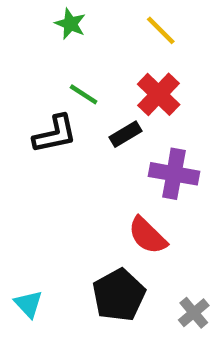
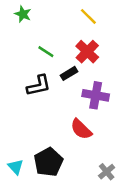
green star: (70, 24) -> (23, 14), moved
black L-shape: (55, 134) -> (39, 86), moved
black pentagon: (119, 295) -> (48, 162), moved

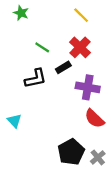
red semicircle: (81, 129) -> (94, 119), moved
black pentagon: (48, 162) -> (71, 152), moved
cyan triangle: (16, 167) -> (14, 121), moved

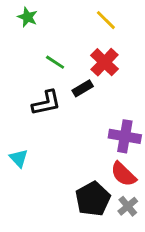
purple cross: (88, 87) -> (125, 136), moved
red semicircle: (94, 119) -> (123, 174), moved

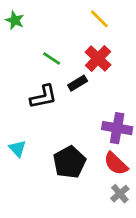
green star: (27, 17) -> (15, 20), moved
black pentagon: (93, 199) -> (69, 162), moved

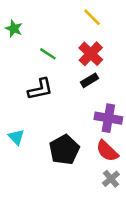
green star: (15, 20) -> (14, 29), moved
black rectangle: (78, 83) -> (89, 80), moved

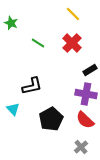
black rectangle: (89, 80) -> (90, 70), moved
black L-shape: (40, 89) -> (32, 86), moved
gray cross: (111, 179) -> (81, 147), moved

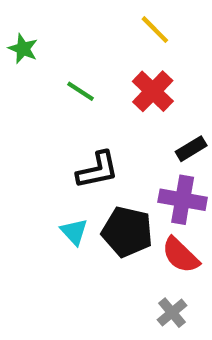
black L-shape: (32, 86) -> (97, 170), moved
cyan triangle: (13, 109) -> (74, 232), moved
black pentagon: (51, 119) -> (127, 232), moved, turned -30

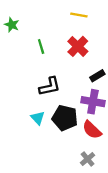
yellow line: (155, 30) -> (79, 15), turned -35
green line: (80, 91) -> (41, 46), turned 40

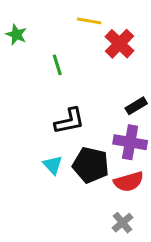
yellow line: (79, 15) -> (89, 21), moved
red cross: (78, 46) -> (119, 44), moved
red semicircle: (92, 130) -> (129, 182), turned -60

